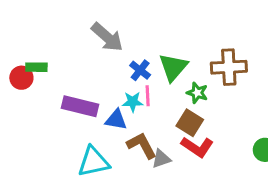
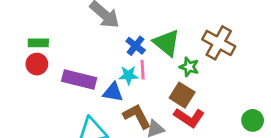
green triangle: (173, 67) -> (167, 43), turned -32
brown cross: (229, 67) -> (219, 43), turned 32
red circle: (21, 78) -> (37, 64), moved

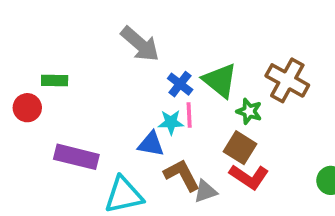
red circle: (37, 64) -> (27, 108), moved
purple rectangle: (79, 80) -> (76, 157), moved

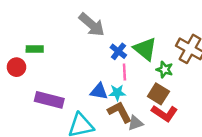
cyan star: (171, 122) -> (117, 93), moved

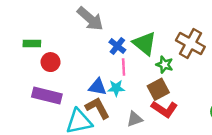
red circle: (16, 67) -> (50, 62), moved
brown square: (158, 94) -> (158, 89), turned 30
brown L-shape: (120, 112) -> (98, 108), moved

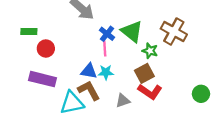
pink line: (124, 67) -> (105, 48), moved

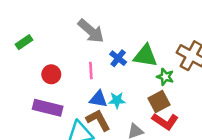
green rectangle: (29, 32) -> (24, 42), moved, turned -35
green triangle: (132, 32) -> (145, 56), turned -30
pink line: (105, 48) -> (91, 71), moved

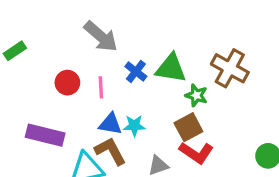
red circle: (51, 74) -> (67, 83), moved

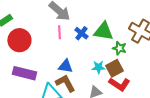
red circle: (67, 83) -> (19, 40), moved, size x1.5
pink line: (101, 87) -> (59, 32), moved
cyan star: (134, 126) -> (98, 67), moved

